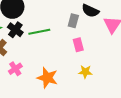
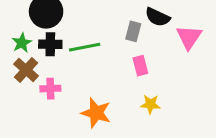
black cross: (15, 30) -> (50, 44), turned -35
pink cross: (15, 69) -> (50, 89), moved, turned 32

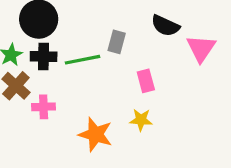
gray rectangle: (133, 31) -> (117, 42), moved
yellow star: (150, 104) -> (141, 120), moved

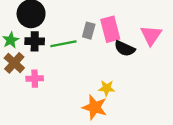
black semicircle: (165, 26) -> (125, 49), moved
pink rectangle: (146, 81) -> (110, 29), moved, size x1.5
orange star: (95, 134) -> (95, 107), moved

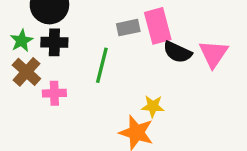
gray rectangle: (89, 31) -> (128, 28), turned 63
pink triangle: (151, 35) -> (214, 54), moved
green line: (63, 44) -> (102, 65), moved, turned -65

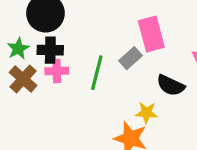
gray rectangle: (128, 28) -> (130, 58), moved, turned -30
black semicircle: (177, 52) -> (171, 85), moved
pink cross: (54, 93) -> (57, 71), moved

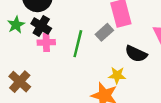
black cross: (50, 50) -> (41, 26), turned 30
brown cross: (23, 79) -> (20, 82), moved

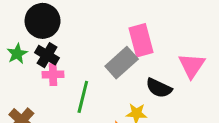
gray rectangle: (104, 32) -> (122, 63), size x1.5
green line: (78, 44) -> (83, 97), moved

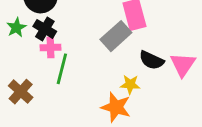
pink triangle: (192, 66) -> (183, 65), moved
green line: (83, 97) -> (62, 69), moved

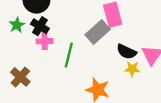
green line: (62, 69) -> (69, 55), moved
yellow star: (130, 84) -> (132, 69), moved

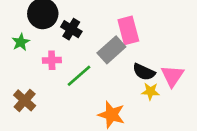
black cross: (40, 26) -> (71, 29), moved
green line: (69, 55) -> (79, 76), turned 35

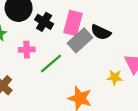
pink rectangle: (128, 30) -> (73, 23), moved, turned 30
black semicircle: (144, 72) -> (101, 32), moved

